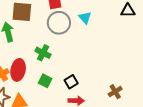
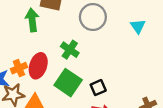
cyan triangle: (85, 18) -> (138, 26), moved
green square: (45, 81) -> (68, 83), size x1.6

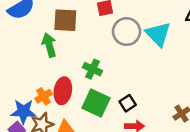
gray circle: (93, 17) -> (126, 32), moved
cyan triangle: (138, 26) -> (158, 34), size x1.6

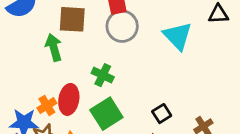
gray circle: (126, 32) -> (122, 26), moved
green square: (96, 103) -> (106, 114), turned 32
black square: (128, 103) -> (162, 114), moved

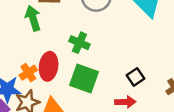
green square: (106, 114) -> (84, 79), turned -36

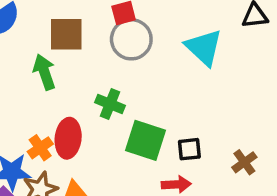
black square: (136, 77) -> (189, 149), turned 30
green square: (84, 79) -> (146, 140), moved

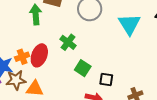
green square: (146, 140) -> (83, 68), size x0.7

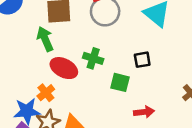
red ellipse: (39, 55) -> (64, 68), moved, turned -65
black square: (106, 80) -> (142, 60), moved

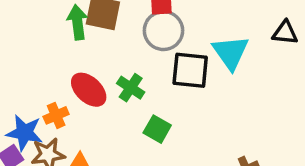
green arrow: (45, 39) -> (77, 22), moved
black square: (142, 60) -> (190, 70), moved, size x1.6

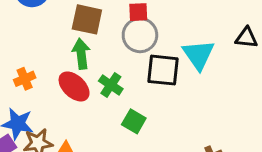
green arrow: (77, 22) -> (81, 54), moved
orange cross: (56, 115) -> (25, 79), moved

